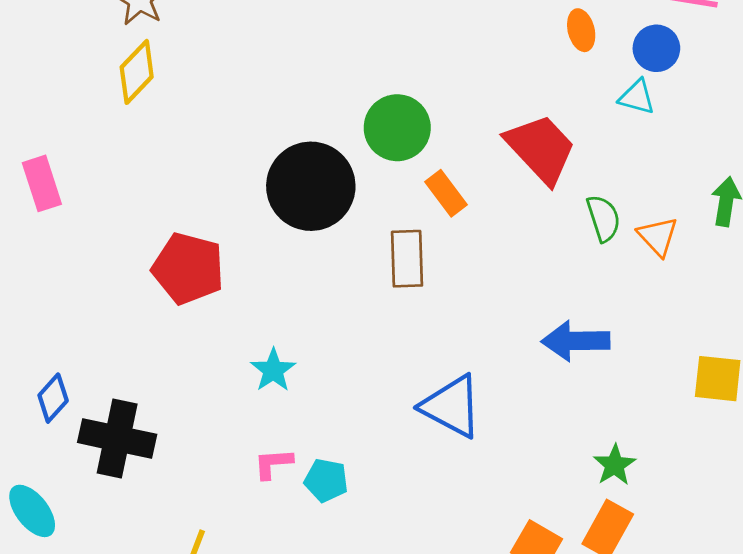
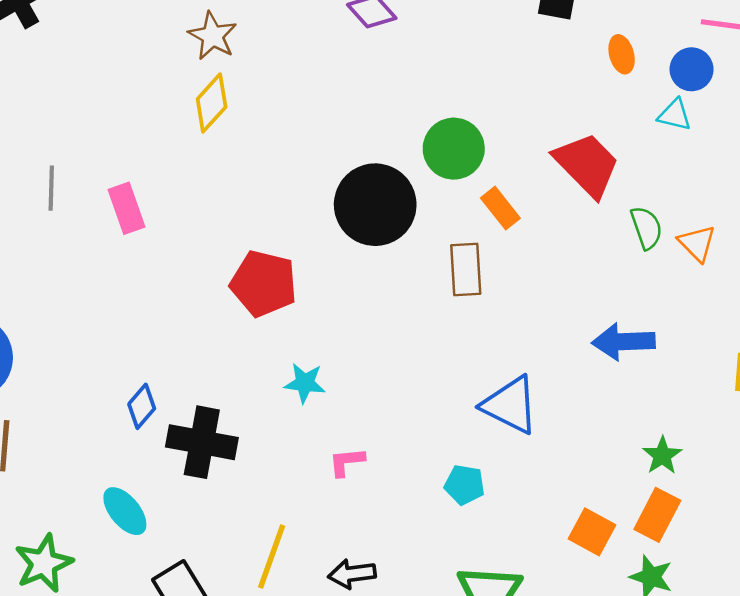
cyan star: (273, 370) -> (305, 383), moved, turned -30
cyan pentagon: (326, 480) -> (465, 485), moved

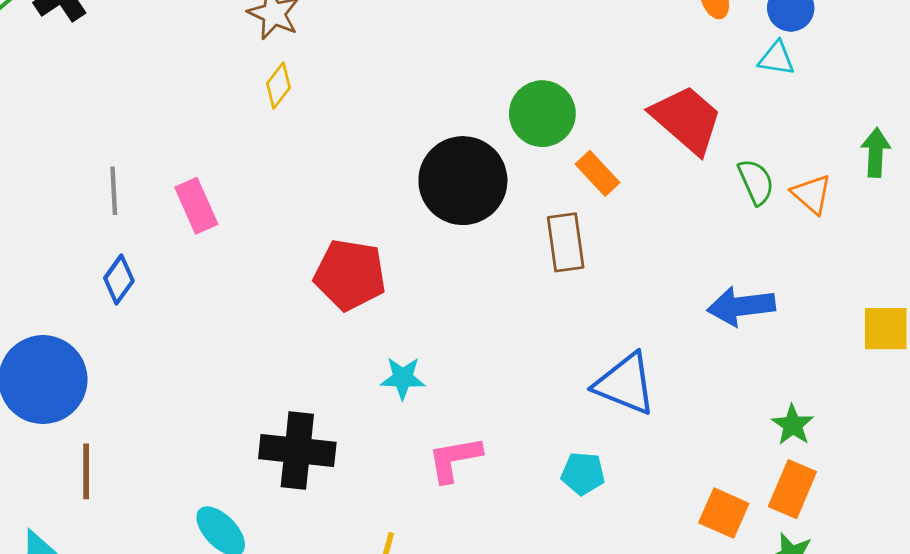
yellow diamond: (212, 103) -> (279, 86), size x0.7
blue diamond: (142, 406) -> (119, 280), moved
pink L-shape: (347, 462) -> (454, 459), size x1.4

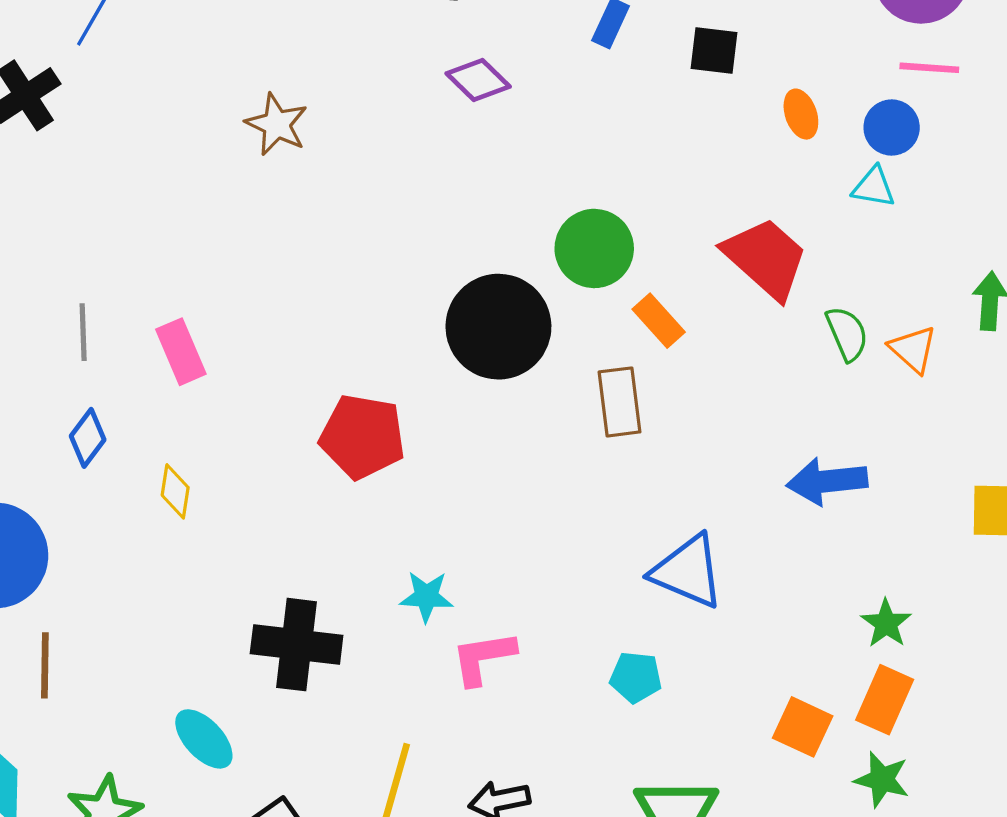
yellow diamond: (279, 86) -> (175, 491), moved, turned -30
cyan star: (403, 378) -> (426, 596), moved

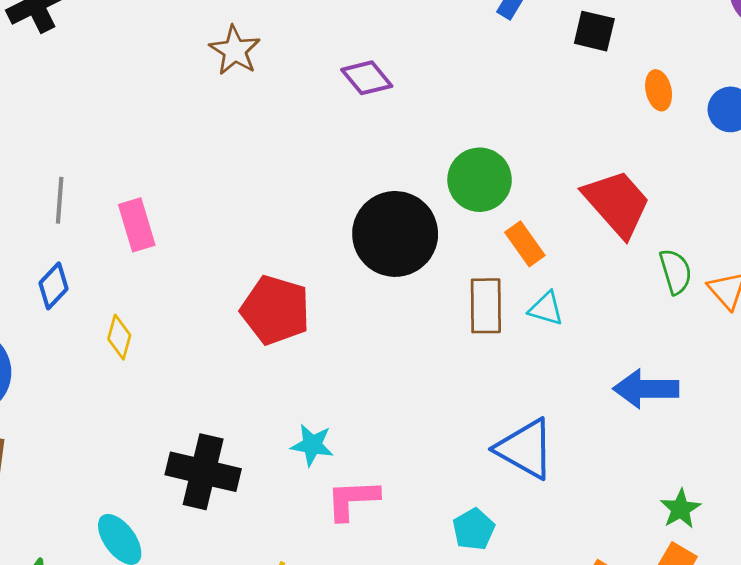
purple diamond: (478, 80) -> (367, 78), moved
cyan triangle: (874, 187) -> (546, 309), moved
cyan pentagon: (636, 677) -> (474, 529), turned 30

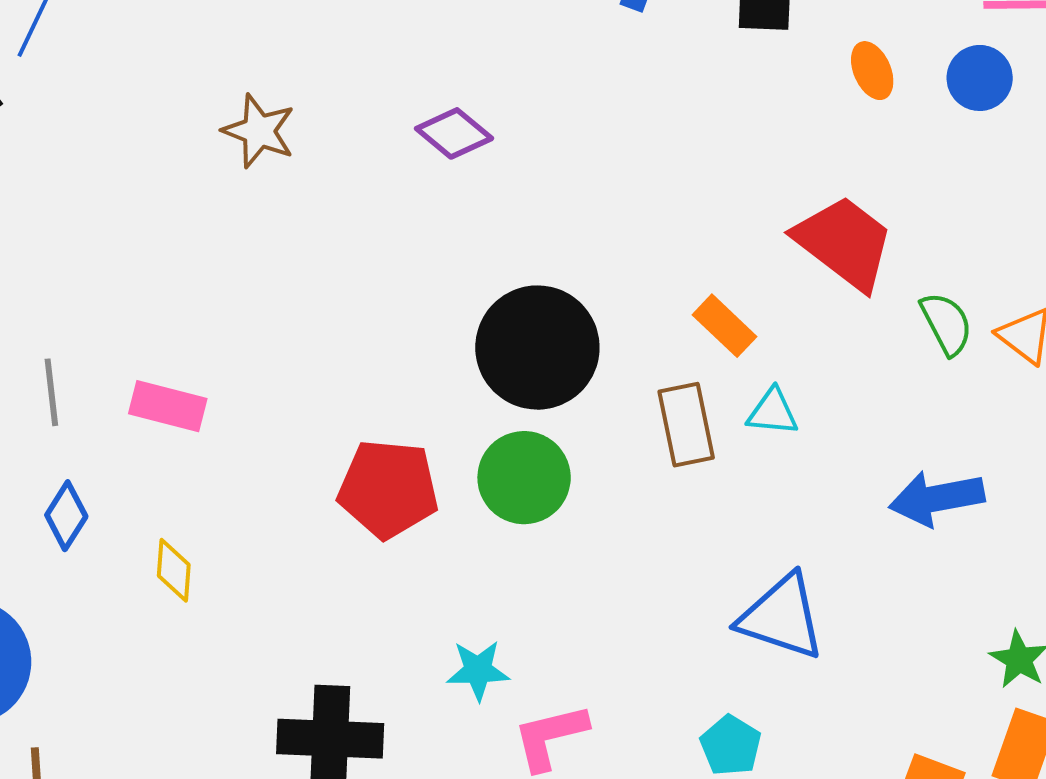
green circle: (480, 180) -> (524, 478), moved
pink rectangle: (137, 225) -> (168, 406), turned -48

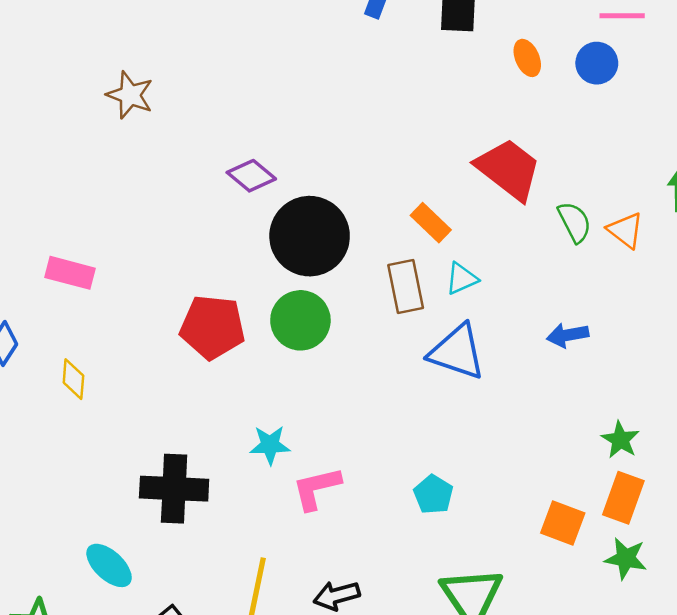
purple diamond: (454, 133) -> (251, 176), moved
cyan triangle: (773, 412) -> (462, 279), turned -30
blue arrow: (937, 498) -> (568, 335), size x0.7
blue triangle: (782, 617) -> (457, 352), moved

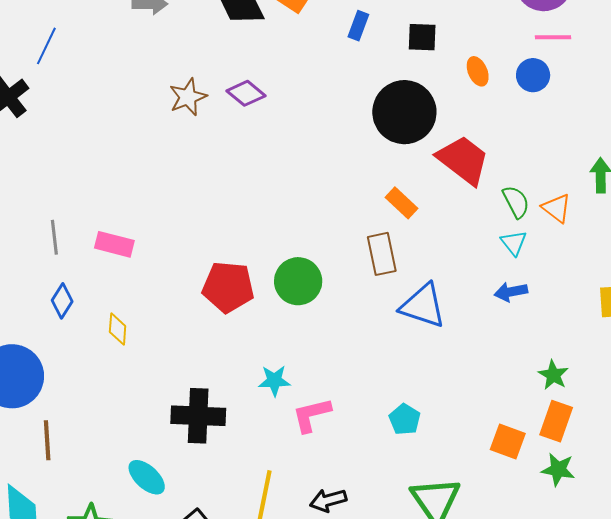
brown star: (130, 95) -> (188, 97), moved, turned 30
purple diamond: (251, 176) -> (246, 93), moved
black circle: (310, 236) -> (404, 112), moved
cyan triangle: (462, 279) -> (514, 243), moved, turned -44

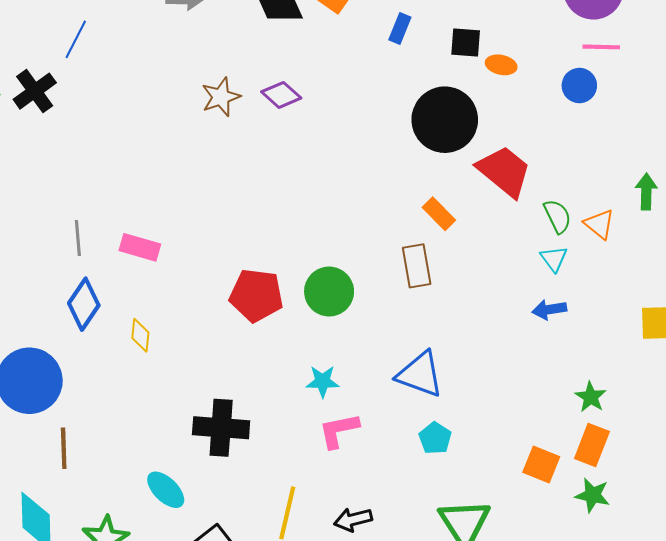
orange ellipse: (478, 71) -> (501, 65), moved, turned -56
blue diamond: (62, 301) -> (84, 304), size x1.4
blue triangle: (423, 306) -> (420, 374), moved
cyan star: (274, 381) -> (323, 381), moved

